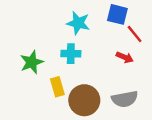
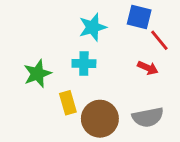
cyan star: (78, 23) -> (93, 27), turned -30

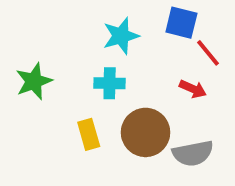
green star: (37, 74) -> (34, 81), moved
brown circle: (100, 119) -> (146, 132), moved

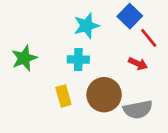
blue square: (181, 23) -> (130, 16), turned 30

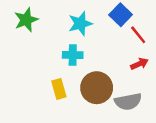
green star: (24, 58) -> (26, 20), moved
red arrow: (138, 64) -> (139, 64), moved, turned -48

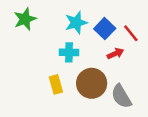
blue square: (121, 15) -> (105, 29), moved
red arrow: (139, 64) -> (115, 54), moved
gray semicircle: (128, 102) -> (121, 96), turned 70

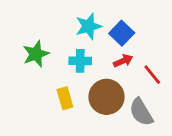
green star: (25, 19) -> (36, 54), moved
red line: (131, 33) -> (152, 75), moved
red arrow: (115, 54) -> (123, 61), moved

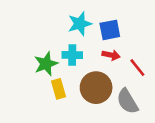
blue square: (122, 33) -> (110, 30), turned 35
green star: (36, 54) -> (46, 64), moved
red arrow: (123, 61) -> (111, 55), turned 36

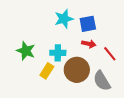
cyan cross: (72, 55) -> (58, 53), moved
green star: (46, 64) -> (26, 51), moved, turned -30
yellow rectangle: (58, 89) -> (47, 71), turned 49

